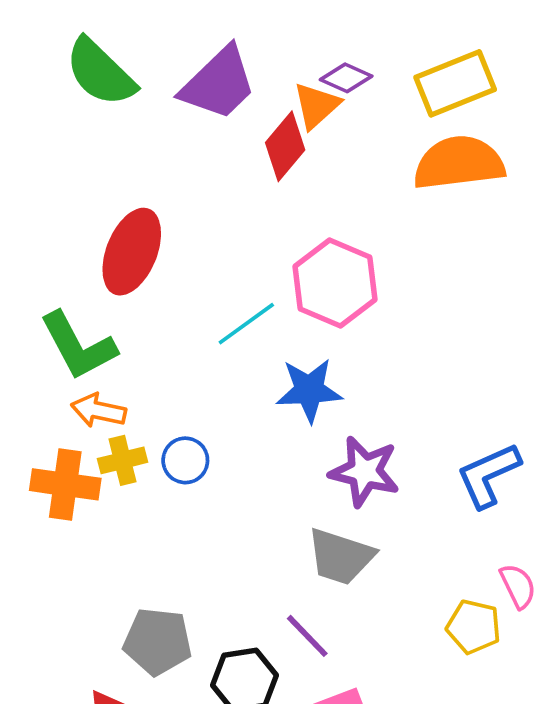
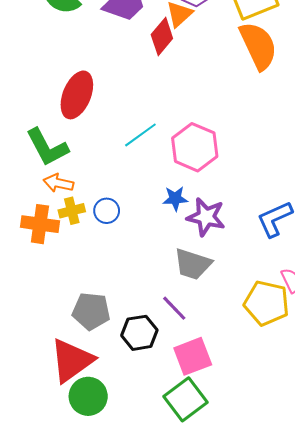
orange semicircle: (459, 163) -> (258, 46), turned 72
pink hexagon: (335, 283) -> (195, 147), moved
blue star: (309, 390) -> (175, 198), moved, size x0.7
yellow pentagon: (474, 627) -> (267, 303), size x1.5

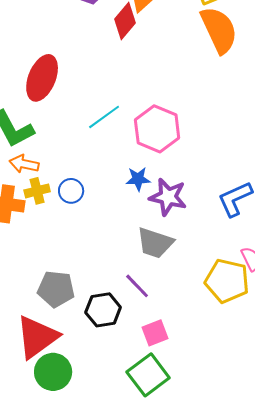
pink square: (193, 356) -> (155, 333), size x0.7

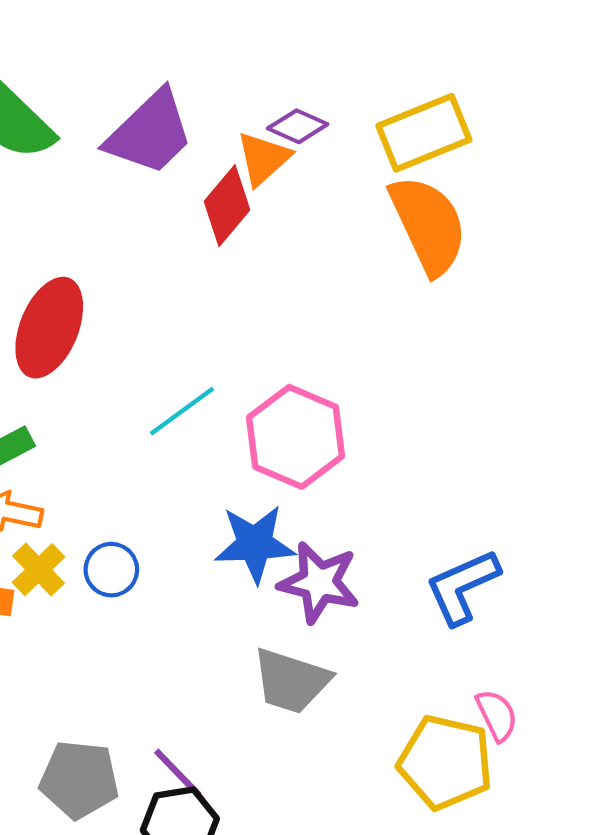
blue star: (138, 179) -> (255, 544), size x1.5
yellow cross: (37, 191) -> (39, 570), turned -30
purple line: (137, 286) -> (178, 773), moved

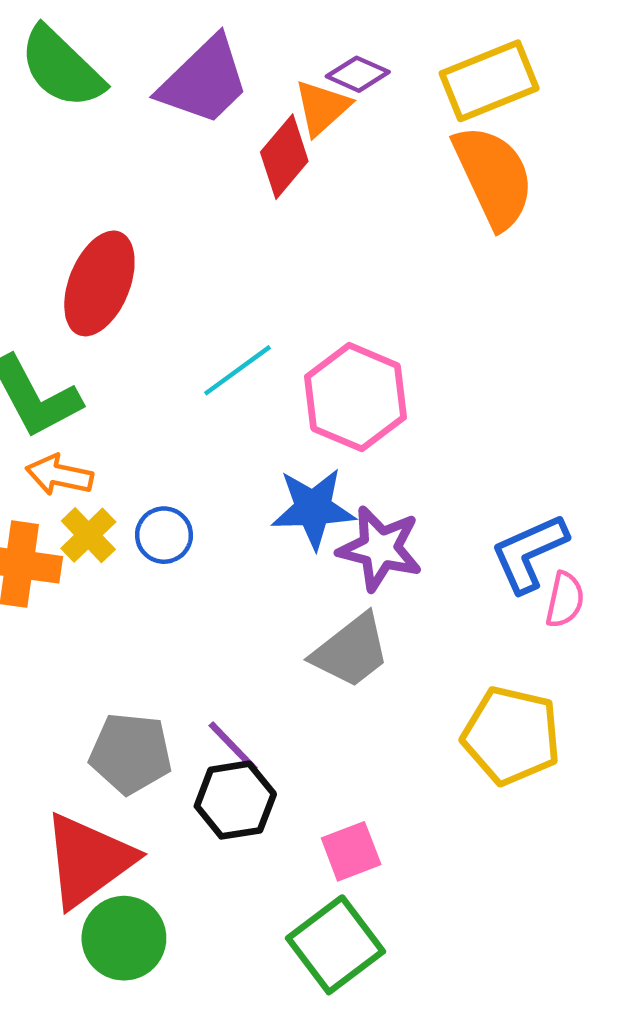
gray trapezoid: (291, 681) -> (351, 651), turned -56
pink semicircle: (497, 715) -> (565, 600), moved, turned 38

